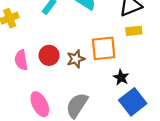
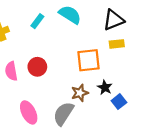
brown star: (76, 59) -> (80, 93), moved
blue square: (133, 102) -> (119, 102), moved, size x0.6

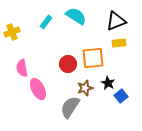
red circle: (37, 67) -> (68, 64), moved
pink ellipse: (29, 112) -> (38, 89), moved

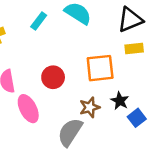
red circle: (68, 64) -> (53, 77), moved

